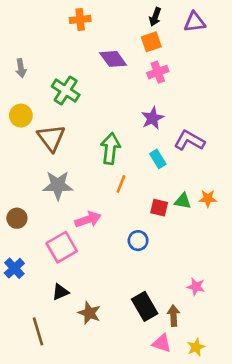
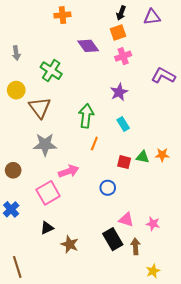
purple L-shape: (189, 141) -> (163, 76), moved
brown line: (38, 331) -> (17, 267), moved
pink triangle: (162, 343) -> (126, 220), moved

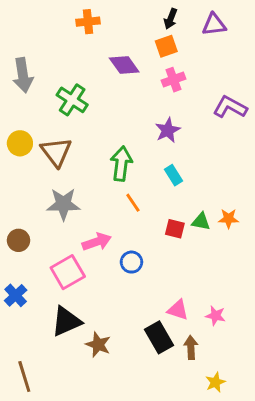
gray arrow: (16, 53) -> (23, 75), size x1.6
yellow circle: (16, 90) -> (20, 143), moved
orange line: (94, 144) -> (133, 203), turned -56
blue circle: (108, 188) -> (131, 262), moved
black triangle: (47, 228) -> (66, 321), size x1.6

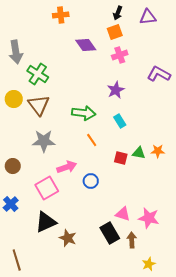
green cross: (72, 100) -> (38, 74), moved
green arrow: (121, 164) -> (84, 113), turned 90
pink star: (215, 316) -> (149, 218), size x1.5

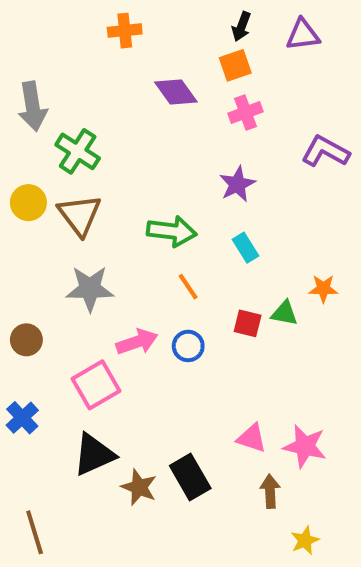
orange star: (158, 151) -> (323, 289), moved
blue circle: (91, 181) -> (188, 346), moved
black rectangle: (110, 233) -> (190, 477), moved

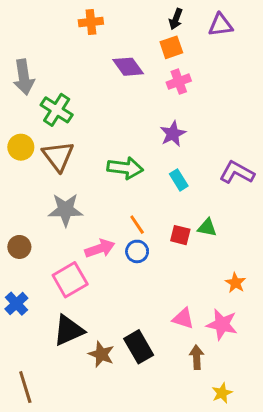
purple L-shape: (325, 151) -> (237, 172), moved
orange line: (188, 287) -> (137, 225), moved
orange star: (323, 289) -> (235, 283), moved, turned 30

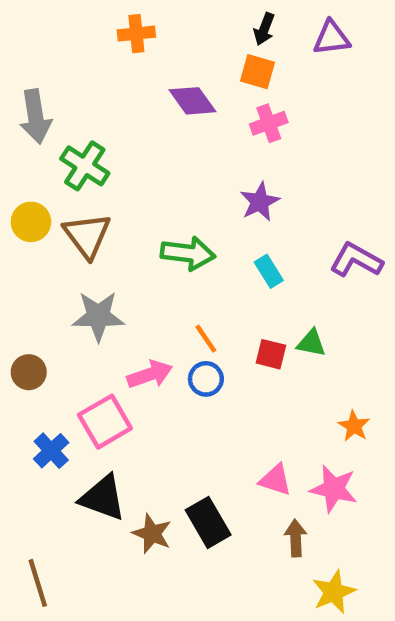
orange square: (171, 47) -> (257, 72), turned 35
blue cross: (16, 304) -> (51, 451), moved
black triangle: (69, 330) -> (103, 498), turned 44
yellow star: (222, 393) -> (334, 592), size x1.4

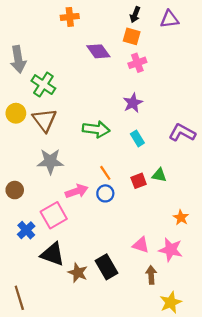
red square: (271, 354) -> (139, 181), turned -35

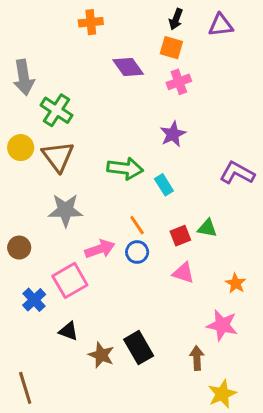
cyan rectangle: (137, 138) -> (164, 185), moved
pink triangle: (141, 245) -> (183, 273), moved
black triangle: (53, 254) -> (68, 331), size x0.6

